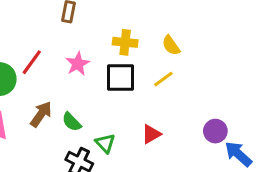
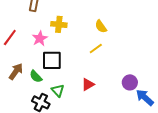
yellow cross: (125, 42) -> (59, 24), moved
black square: (121, 78) -> (52, 60), moved

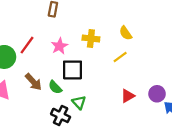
yellow cross: (59, 24) -> (91, 39), moved
brown arrow: (16, 71) -> (33, 82), turned 102
red triangle: (88, 84) -> (128, 96), moved

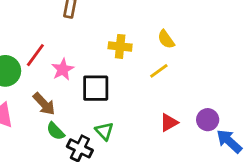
pink star: (59, 46) -> (63, 69), moved
green semicircle: (55, 87) -> (55, 131), moved

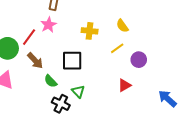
pink star: (63, 69) -> (49, 25), moved
brown arrow: (44, 104) -> (35, 61), moved
purple circle: (208, 120) -> (139, 60), moved
green semicircle: (55, 131) -> (51, 81), moved

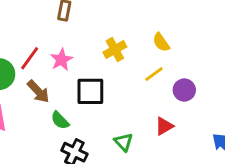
pink star: (49, 25) -> (61, 60), moved
yellow cross: (90, 31) -> (115, 50), turned -35
green triangle: (78, 91) -> (124, 142), moved

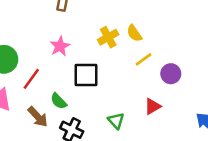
yellow semicircle: (161, 42) -> (134, 33), moved
red line: (30, 58) -> (31, 79), moved
brown arrow: (38, 91) -> (38, 117), moved

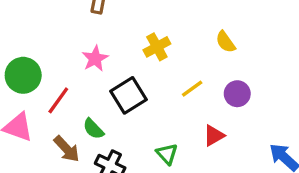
yellow semicircle: (134, 33) -> (226, 42), moved
yellow line: (143, 59) -> (192, 89), moved
black square: (86, 75) -> (129, 95), turned -32

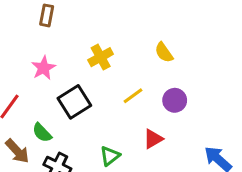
green triangle: (167, 154) -> (110, 156), turned 35

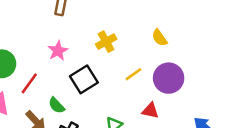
purple circle: (175, 100) -> (169, 78), size x1.5
red triangle: (153, 139) -> (150, 111), turned 42

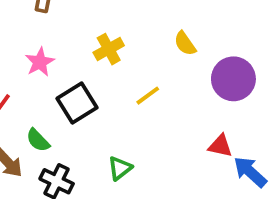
purple circle: (169, 78) -> (233, 79), moved
red triangle: (150, 111) -> (220, 146), moved

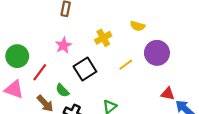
yellow semicircle: (185, 43) -> (138, 26), moved, turned -40
purple circle: (233, 79) -> (157, 53), moved

